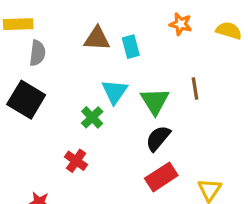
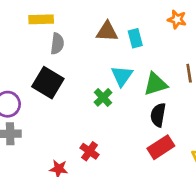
green triangle: (155, 101) -> (155, 84), turned 45
black semicircle: (158, 138) -> (158, 115), turned -30
red cross: (76, 161) -> (90, 151), moved

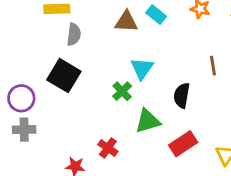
cyan rectangle: (135, 38) -> (156, 15), moved, turned -36
green triangle: (155, 84) -> (148, 121), moved
black semicircle: (158, 115) -> (182, 95), moved

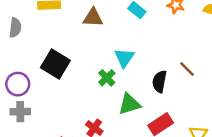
brown triangle: (126, 22) -> (93, 18), moved
gray semicircle: (74, 34) -> (15, 28), moved
brown line: (213, 66) -> (187, 69), moved, turned -36

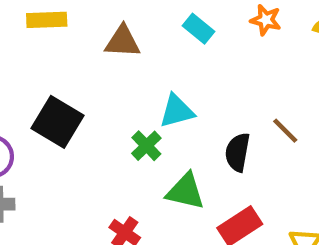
cyan triangle: (124, 58) -> (177, 111), turned 40
green triangle: (129, 104) -> (185, 191), turned 30

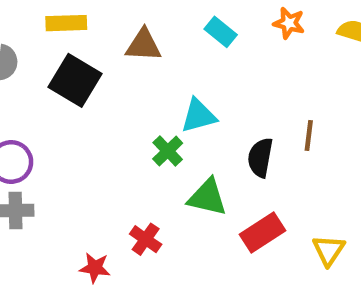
black square: (57, 122) -> (75, 80), moved
brown line: (285, 131) -> (309, 136), turned 52

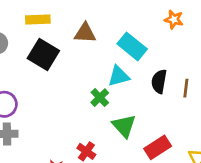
cyan rectangle: (221, 32) -> (132, 46), moved, size x1.5
black semicircle: (260, 158) -> (159, 81), moved
green triangle: (207, 197) -> (124, 126), turned 35

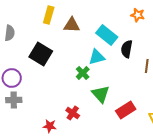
yellow rectangle: (38, 20) -> (49, 15), moved, turned -72
black square: (43, 55) -> (41, 54), moved
black semicircle: (159, 81) -> (127, 49), moved

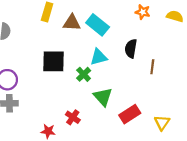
cyan rectangle: (107, 35) -> (98, 25), moved
black square: (41, 54) -> (53, 61), moved, turned -30

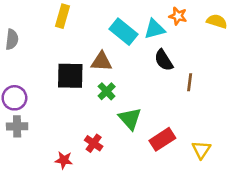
brown triangle: (72, 23) -> (101, 61), moved
black semicircle: (131, 49) -> (164, 60), turned -42
cyan triangle: (99, 57) -> (155, 29), moved

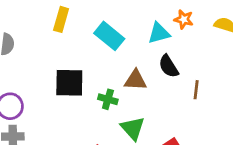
cyan rectangle: (123, 32) -> (109, 36), moved
brown triangle: (101, 61) -> (135, 80), moved
green cross: (107, 91) -> (108, 99), turned -30

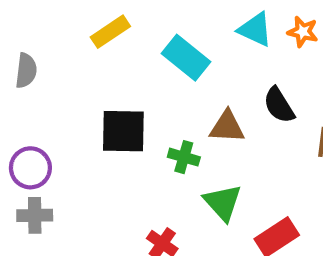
yellow rectangle: (61, 19) -> (110, 32), turned 40
cyan triangle: (159, 33) -> (255, 30), moved, turned 40

